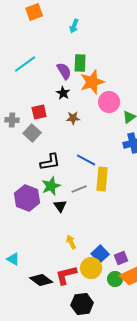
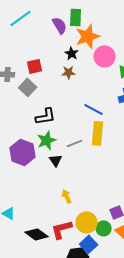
black star: (63, 93) -> (72, 53), moved
blue line: (86, 160) -> (94, 109), moved
blue square: (100, 254) -> (89, 244), moved
green circle: (115, 279) -> (104, 228), moved

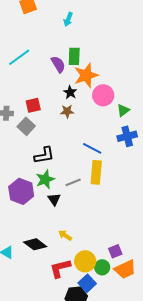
yellow arrow: (67, 196) -> (65, 235), turned -32
black diamond: (37, 234) -> (35, 244), moved

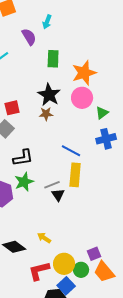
purple semicircle: (58, 64) -> (29, 37), moved
orange star: (86, 75) -> (84, 73), moved
black star: (70, 92) -> (49, 95), size x1.6
black triangle: (54, 199) -> (58, 195), moved
orange trapezoid: (125, 269) -> (104, 272), turned 75

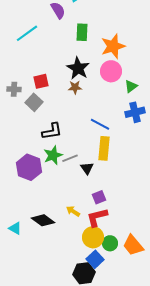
gray line: (52, 185) -> (70, 158), moved
purple square: (94, 254) -> (99, 197), moved
red L-shape: (39, 271) -> (97, 217), moved

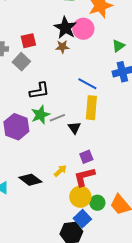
pink circle: (111, 71) -> (83, 29), moved
yellow arrow: (73, 211) -> (60, 171), turned 104

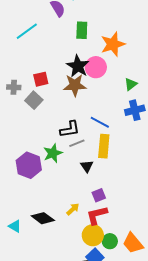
brown star: (62, 47) -> (75, 85), size x1.6
black L-shape: (39, 91) -> (70, 129), moved
gray line: (57, 118) -> (77, 143), moved

